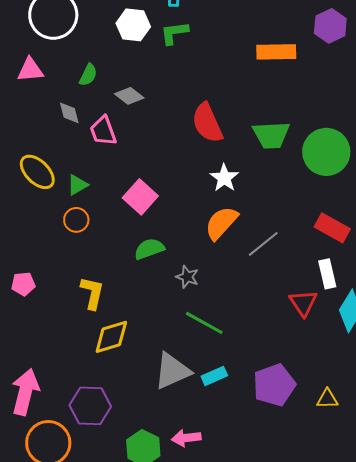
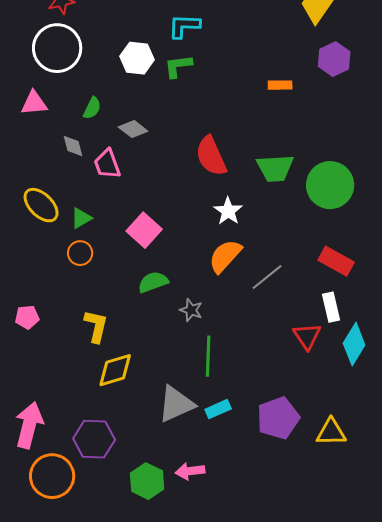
orange rectangle: (276, 52) -> (280, 85), size x0.6
green line: (204, 323) -> (208, 356), turned 63
yellow triangle: (327, 399) -> (331, 432), size x1.4

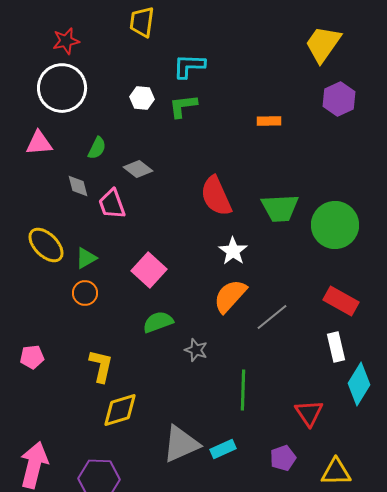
white hexagon: (137, 58) -> (142, 98), size x0.7
orange rectangle: (280, 85) -> (269, 121), moved
red triangle: (307, 336) -> (309, 413), moved
green line: (208, 356) -> (243, 390), moved
purple pentagon: (278, 418) -> (283, 458), size x0.6

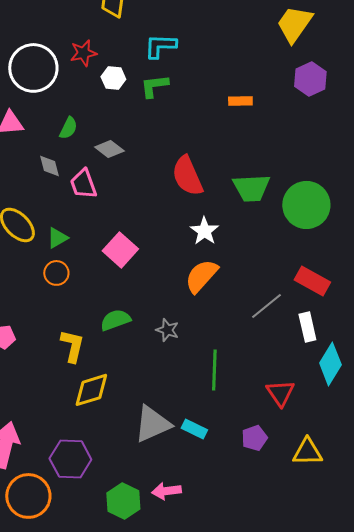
red star: (66, 41) -> (83, 53), moved
gray line: (272, 317) -> (266, 306), moved
green semicircle: (158, 322) -> (115, 320), moved
cyan rectangle: (223, 449) -> (194, 429), turned 50

